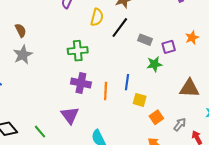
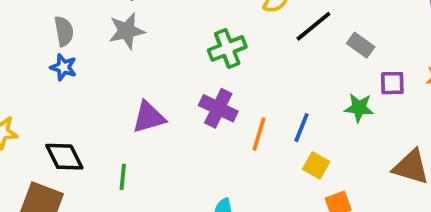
gray rectangle: (145, 40) -> (361, 45), moved
green cross: (78, 51) -> (227, 48), turned -30
purple triangle: (70, 115) -> (149, 117), moved, turned 36
green line: (40, 132) -> (123, 177), turned 32

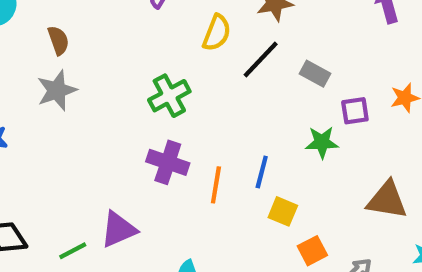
purple triangle: (149, 117) -> (118, 230), moved
green line: (123, 177) -> (73, 251), turned 64

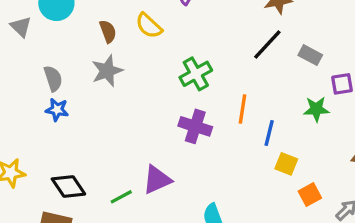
yellow semicircle: (217, 33) -> (149, 26), moved, turned 112
orange line: (216, 185) -> (242, 109), moved

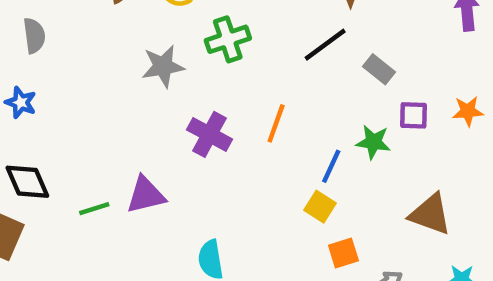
gray star: (107, 71) -> (163, 66), moved
green cross: (196, 74) -> (228, 39), moved
blue star: (57, 110) -> (21, 102), moved
blue line: (269, 133) -> (331, 166), moved

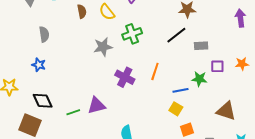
gray rectangle: (379, 69) -> (201, 46), turned -40
blue line: (331, 166) -> (181, 90), turned 56

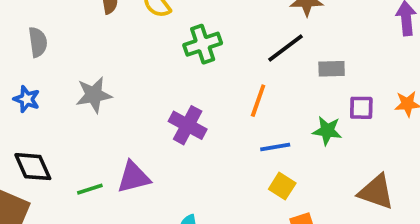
gray star: (103, 47) -> (94, 95), moved
orange line: (155, 71) -> (258, 101), moved
blue line: (181, 90) -> (275, 147), moved

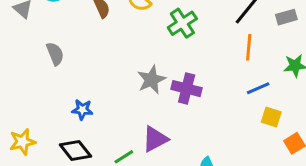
gray star: (94, 95) -> (151, 80), moved
blue star: (27, 99) -> (82, 110), moved
orange line: (258, 101) -> (249, 47), moved

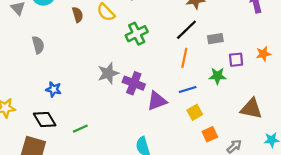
yellow square: (271, 117) -> (195, 112), turned 35
purple triangle: (155, 139) -> (157, 101), moved

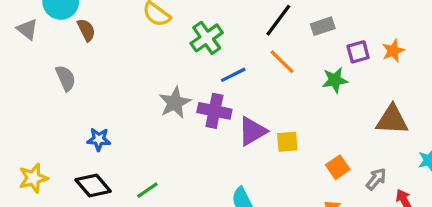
brown semicircle: (78, 15) -> (86, 30), moved
orange star: (263, 54) -> (393, 51), moved
orange line: (184, 58) -> (282, 62), turned -48
blue line: (188, 90) -> (233, 75), moved
yellow square: (195, 112) -> (287, 142), moved, turned 35

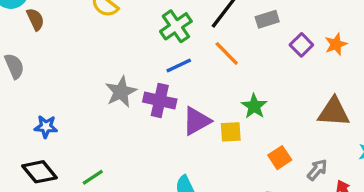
green cross: (207, 38) -> (176, 26), moved
purple square: (358, 52) -> (301, 45), turned -30
green star: (335, 80) -> (254, 106), moved, turned -30

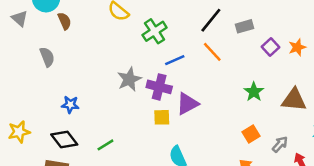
green cross: (176, 26) -> (155, 31), moved
green star: (254, 106) -> (254, 92), moved
yellow square: (231, 132) -> (162, 117), moved

